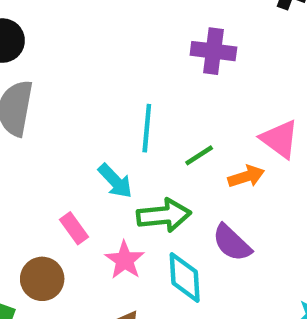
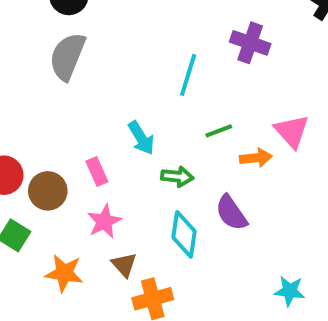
cyan line: (147, 128) -> (188, 75), moved
green arrow: (164, 215) -> (177, 177), size x0.7
pink star: (125, 260) -> (104, 221), moved
brown circle: (42, 279) -> (48, 191), moved

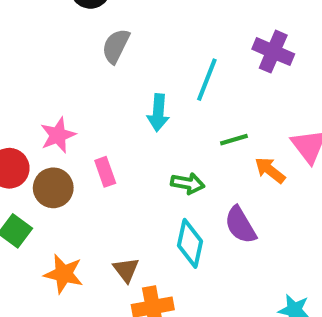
gray semicircle: (67, 56) -> (116, 46), moved, size x0.7
cyan arrow: (141, 138) -> (158, 113), moved, turned 32
orange arrow: (256, 158) -> (270, 170), turned -140
pink star: (104, 221) -> (58, 135), moved

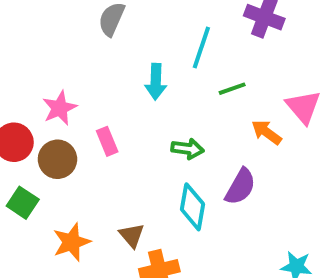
green line: (234, 140) -> (232, 89), moved
purple semicircle: (240, 225) -> (240, 187), turned -117
orange star: (64, 274) -> (72, 242), turned -30

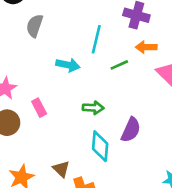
cyan arrow: (156, 82) -> (68, 65), turned -75
orange arrow: (267, 132) -> (146, 47), moved, turned -30

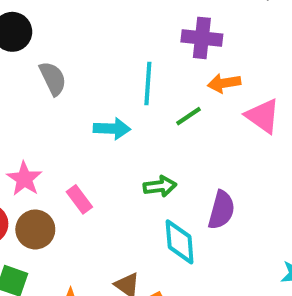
gray semicircle: (35, 26) -> (53, 78), turned 145

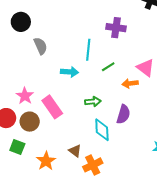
orange arrow: (224, 83) -> (130, 83), moved
pink rectangle: (79, 199) -> (52, 107), size x1.6

